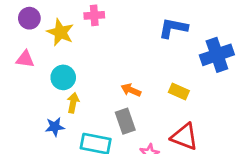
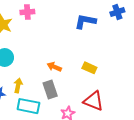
blue cross: (217, 55) -> (117, 12), moved, size x0.6
yellow arrow: (73, 103) -> (18, 85), moved

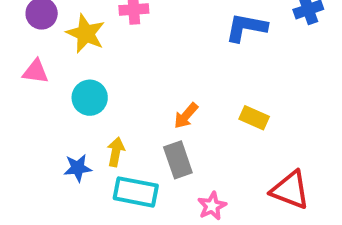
orange arrow: (54, 67) -> (186, 116), turned -72
red triangle: (94, 101) -> (290, 190), moved

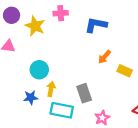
blue L-shape: (246, 27) -> (96, 25), moved
cyan circle: (90, 98) -> (39, 70), moved
orange arrow: (186, 116) -> (104, 57), moved

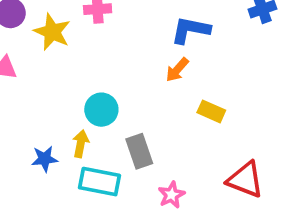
blue L-shape: (96, 25) -> (190, 30), moved
orange arrow: (104, 57) -> (177, 70), moved
cyan circle: (39, 70) -> (101, 110), moved

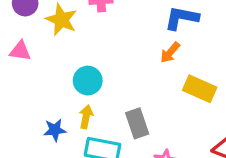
cyan circle: (101, 110) -> (88, 81), moved
yellow rectangle: (211, 111) -> (200, 89), size x1.4

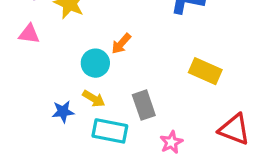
orange arrow: (170, 53) -> (121, 44), moved
yellow arrow: (86, 117) -> (94, 99), turned 110

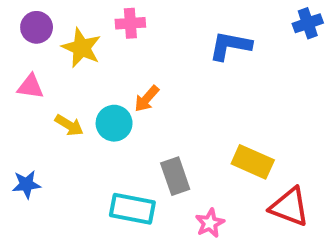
yellow rectangle: (205, 71) -> (253, 162), moved
yellow arrow: (94, 99) -> (69, 125), moved
blue star: (63, 112) -> (26, 184), moved

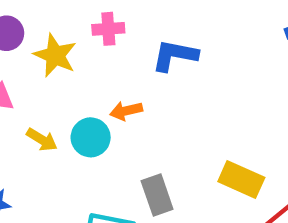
blue L-shape: (230, 46) -> (175, 55), moved
orange arrow: (147, 99) -> (126, 111), turned 36

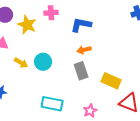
orange arrow: (126, 111) -> (84, 50), moved
gray rectangle: (157, 195) -> (81, 71), moved

